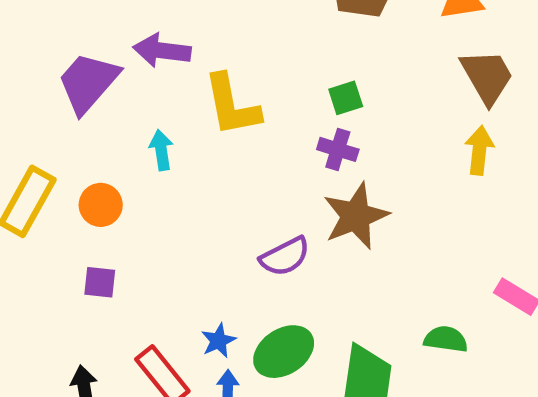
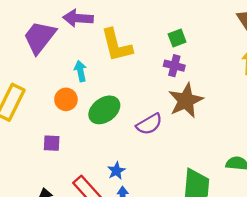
orange circle: (101, 205) -> (66, 99), moved
green ellipse: (284, 352) -> (104, 110), moved

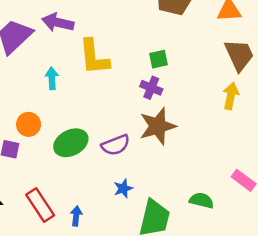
orange circle: (66, 99) -> (29, 124), moved
green ellipse: (104, 110) -> (71, 143), moved
blue star: (116, 171) -> (123, 188), moved

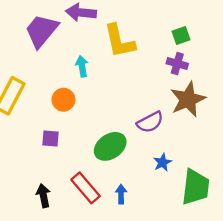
orange circle: (29, 124) -> (63, 100), moved
green ellipse: (71, 143) -> (110, 146), moved

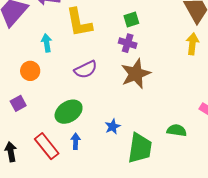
purple semicircle: (150, 122) -> (86, 69), moved
purple square: (50, 138) -> (18, 103), turned -35
blue arrow: (121, 194) -> (76, 141), moved

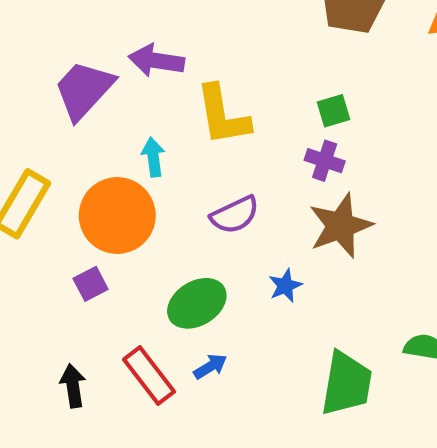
orange circle: (30, 71) -> (117, 216), size x1.8
blue star: (113, 127) -> (285, 286), moved
blue arrow: (76, 141) -> (210, 366), turned 56

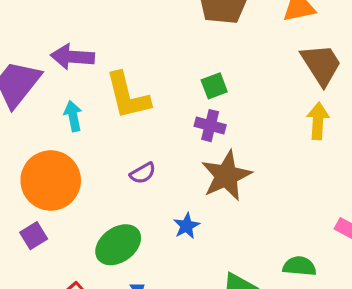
cyan arrow: (153, 157) -> (73, 116), moved
purple semicircle: (235, 215) -> (143, 173), size x0.7

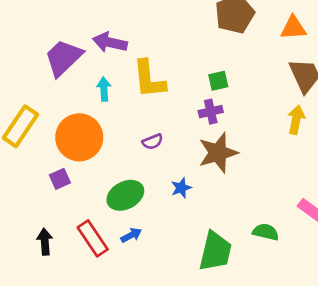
purple cross: (210, 126) -> (211, 112), turned -35

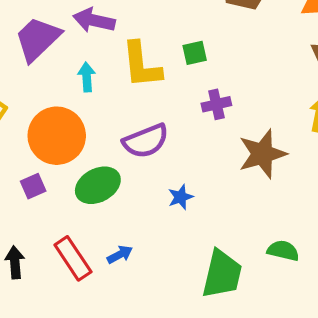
green square: (218, 81) -> (195, 53), moved
purple semicircle: (153, 142) -> (146, 141), size x1.8
brown star: (218, 153) -> (262, 154), moved
green ellipse: (125, 195) -> (98, 185), moved

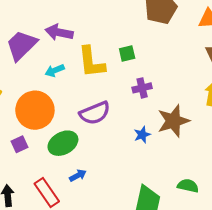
cyan arrow: (87, 77) -> (55, 70), turned -108
blue star: (180, 197) -> (142, 135), moved
blue arrow: (120, 254) -> (78, 175), moved

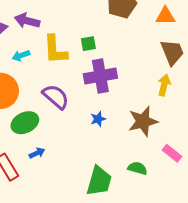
purple cross: (142, 88) -> (100, 76), size x1.8
purple semicircle: (95, 113) -> (56, 97), turned -120
brown star: (173, 121) -> (143, 121), moved

